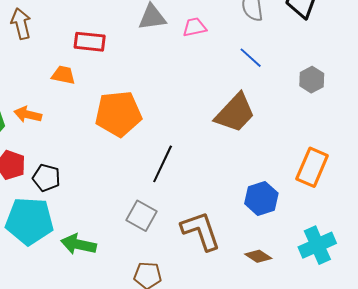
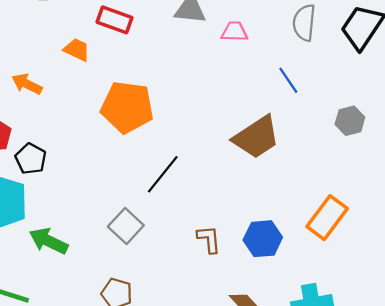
brown L-shape: (201, 231) -> (209, 239), moved, size x0.6

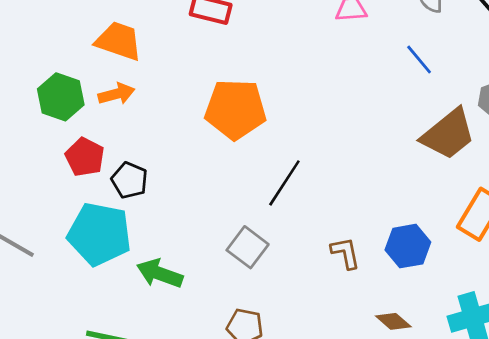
orange trapezoid: (77, 50) -> (119, 41), moved, size x1.5
orange arrow: (27, 84) -> (116, 94), turned 144
brown trapezoid: (256, 137) -> (448, 134), moved

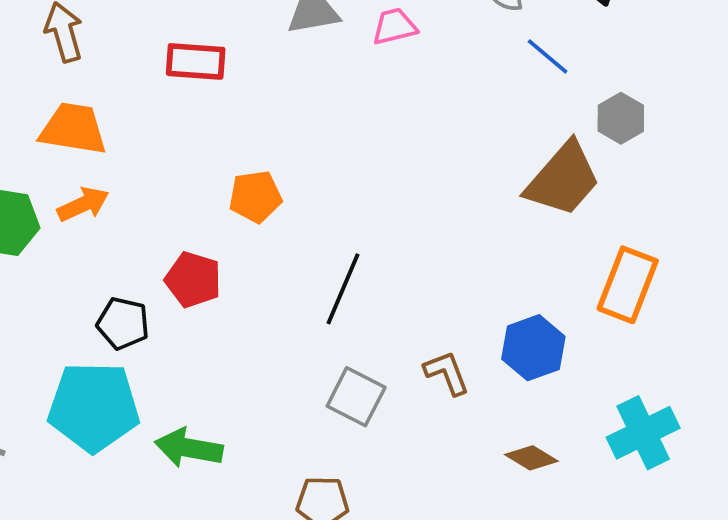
blue line: (419, 59) -> (548, 56), moved
orange pentagon: (235, 109) -> (255, 197), size x0.6
red pentagon: (85, 157) -> (193, 280), moved
gray square: (248, 247) -> (356, 397), moved

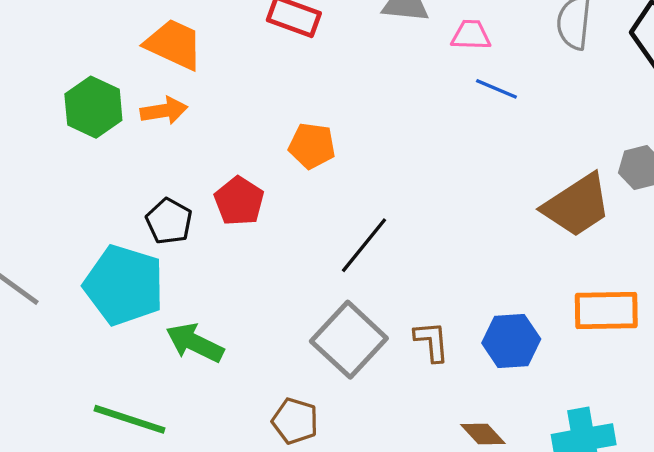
blue line: (548, 56) -> (496, 89), moved, turned -33
orange rectangle: (628, 285) -> (606, 310), turned 52
gray square: (356, 397) -> (349, 340), size x1.4

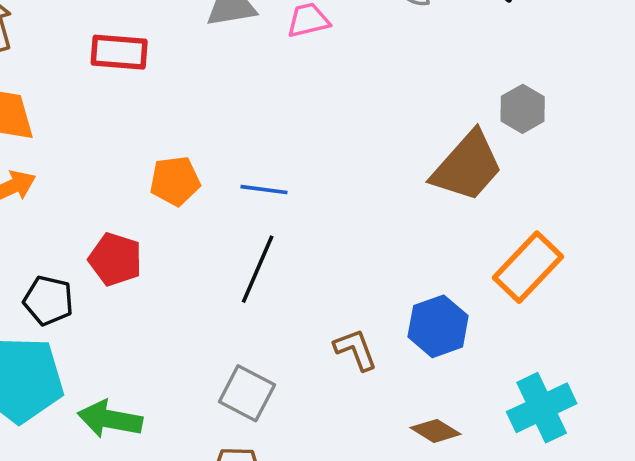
blue line: (496, 89) -> (264, 190), moved
orange rectangle: (606, 310) -> (528, 267), turned -30
gray square: (349, 340) -> (247, 393), moved, size x0.7

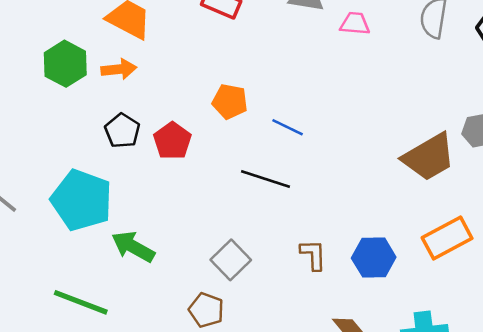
black line: (258, 269) -> (266, 179), turned 66
black pentagon: (48, 300) -> (122, 131), moved

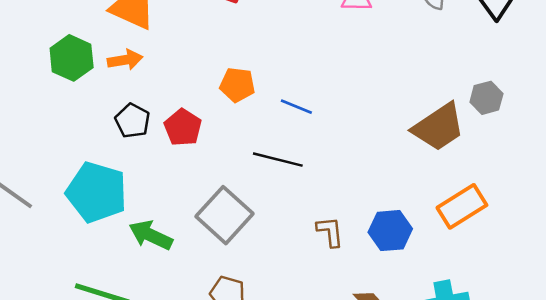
gray square: (231, 260) -> (224, 215), moved, size x1.4

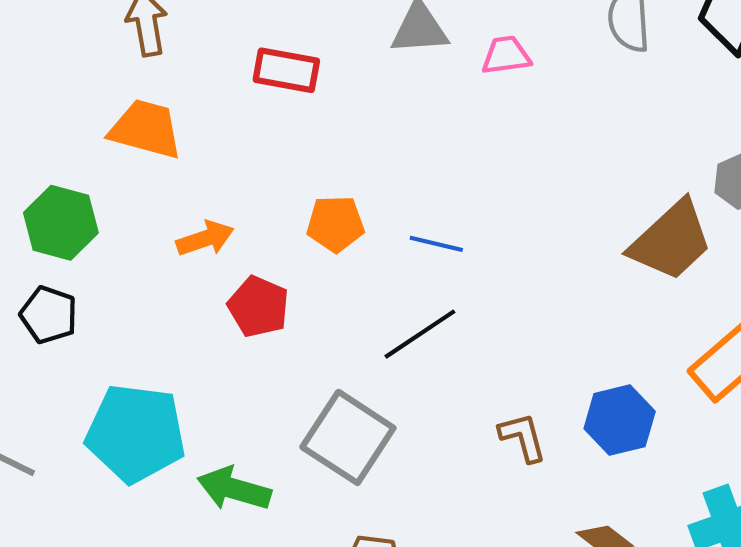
orange arrow: (125, 60) -> (205, 239), moved
black pentagon: (132, 121) -> (49, 315), moved
black line: (278, 160) -> (420, 334), turned -39

